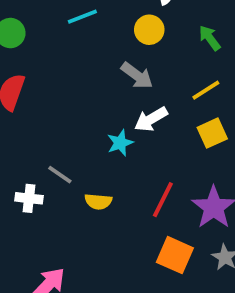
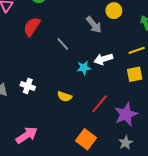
gray arrow: (137, 75) -> (94, 25), moved
gray line: (60, 175) -> (63, 44), moved
orange square: (175, 255) -> (86, 139), moved

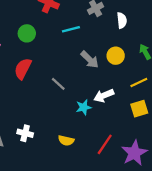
yellow circle: (114, 11) -> (116, 56), moved

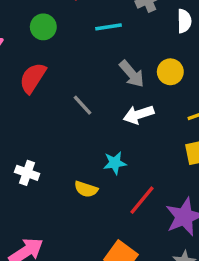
white arrow: (104, 96) -> (139, 115), moved
cyan star: (84, 107) -> (115, 163), moved

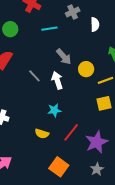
yellow circle: (170, 72) -> (86, 69), moved
white arrow: (139, 115) -> (57, 80), moved, turned 90
yellow semicircle: (86, 189) -> (42, 134), moved

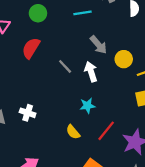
yellow semicircle: (42, 134) -> (73, 132), turned 32

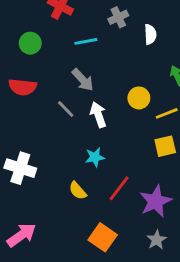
gray arrow: (98, 45) -> (83, 80), moved
red semicircle: (31, 48) -> (23, 87), turned -115
white cross: (28, 113) -> (20, 168), size x1.5

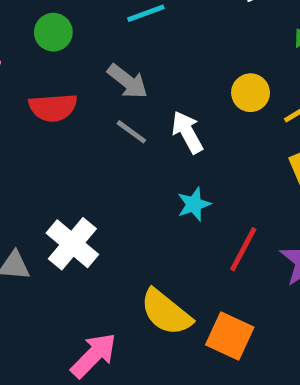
gray arrow: (83, 80) -> (128, 81), moved
white cross: (20, 168) -> (72, 244), turned 32
yellow semicircle: (78, 191) -> (166, 312), moved, size x1.6

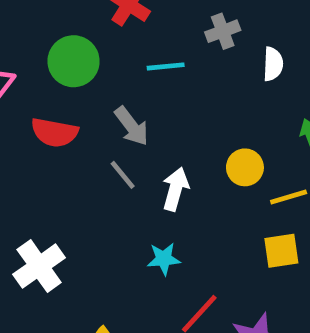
green circle: (53, 32) -> (74, 61), size x1.4
white arrow: (187, 132) -> (175, 189), turned 30

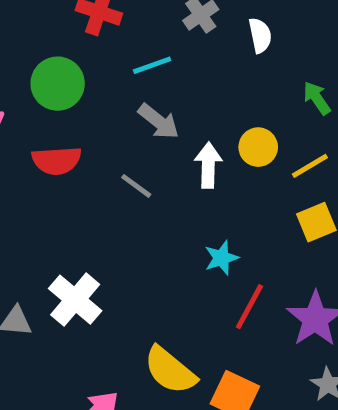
gray arrow: (131, 126) -> (159, 121), moved
white arrow: (175, 189) -> (208, 165), moved
cyan star: (164, 259) -> (221, 258), moved

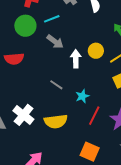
green circle: (58, 84) -> (25, 26), moved
gray line: (136, 186) -> (56, 85), moved
yellow semicircle: (170, 370) -> (56, 121), moved, turned -45

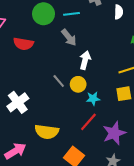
yellow circle: (96, 51) -> (78, 84), moved
cyan star: (82, 96) -> (93, 98), moved
yellow semicircle: (56, 121) -> (47, 132), moved

